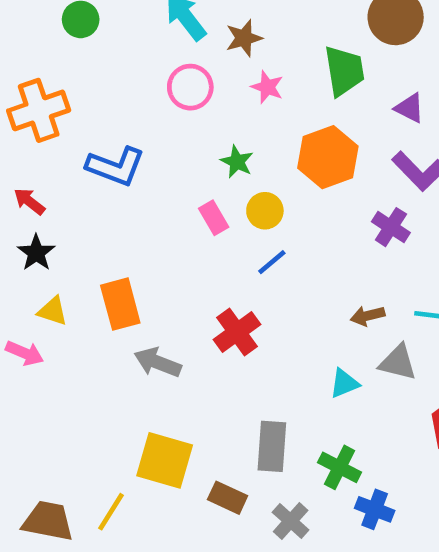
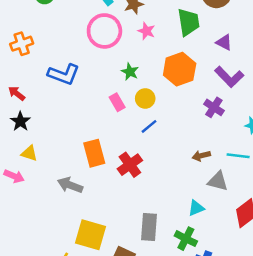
pink circle: (190, 87) -> (104, 31), size x1.4
orange cross: (39, 110) -> (22, 44), size x0.7
orange rectangle: (120, 304) -> (94, 153), moved
gray arrow: (158, 362) -> (70, 185), moved
cyan triangle: (344, 383) -> (196, 208), moved

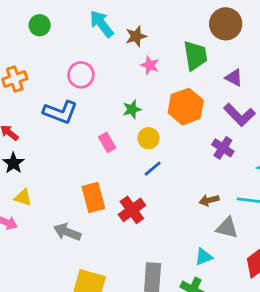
pink circle: (104, 31) -> (81, 75), moved, size x0.7
green star: (130, 72) -> (132, 109), turned 30
pink rectangle: (117, 102) -> (107, 142), moved

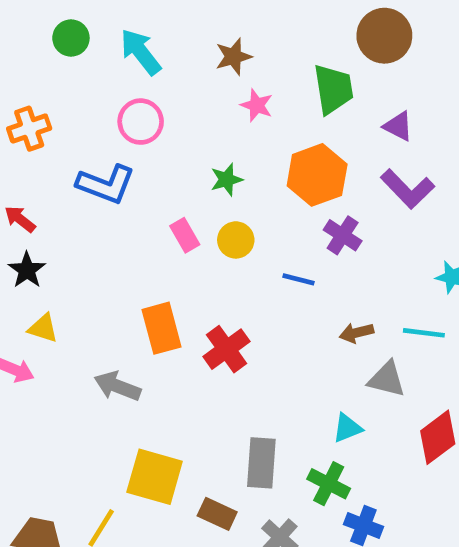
cyan arrow: (102, 24) -> (141, 52), moved
yellow circle: (148, 138) -> (236, 240), moved
purple cross: (223, 148) -> (343, 235), moved
blue line: (153, 169) -> (298, 279), moved, turned 54

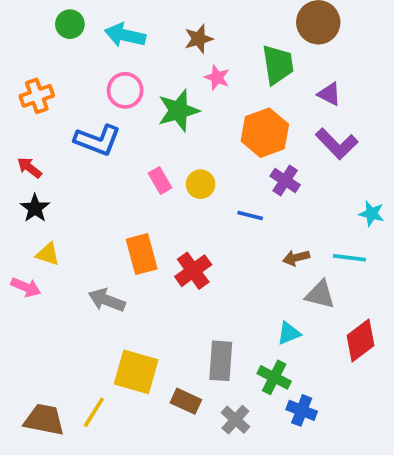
cyan arrow: (141, 52) -> (125, 35), turned -39
green star: (227, 180) -> (178, 111), moved, size x1.6

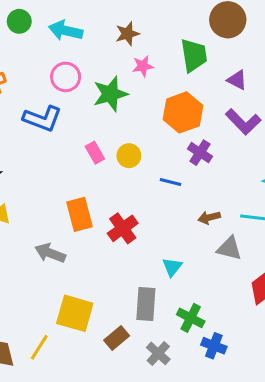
pink star: (217, 77) -> (143, 66), turned -30
cyan triangle: (289, 333) -> (172, 267), moved, turned -30
brown rectangle: (186, 401) -> (117, 338), turned -65

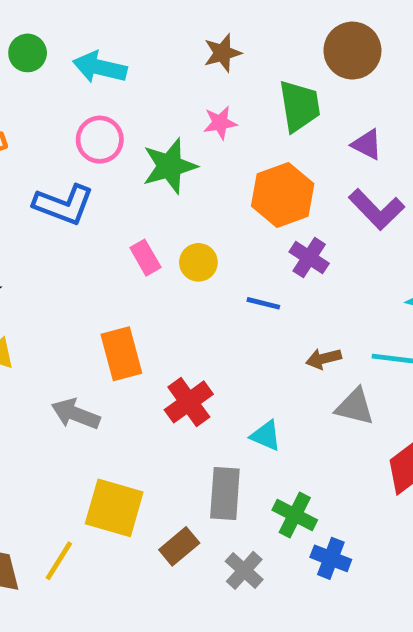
brown star: (127, 34) -> (222, 53), moved
red cross: (123, 228) -> (189, 402), moved
cyan triangle: (172, 267) -> (266, 436), turned -45

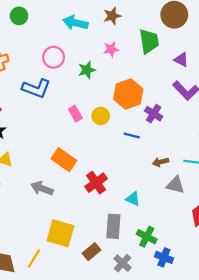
cyan arrow: (100, 67) -> (75, 23), moved
green star: (170, 166) -> (87, 70), size x0.7
orange hexagon: (283, 195) -> (128, 94), moved
orange rectangle: (121, 354) -> (64, 160), turned -40

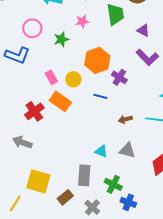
orange rectangle: (64, 160) -> (60, 101), moved
red cross: (96, 183) -> (34, 111), moved
gray triangle: (175, 185) -> (127, 150), moved

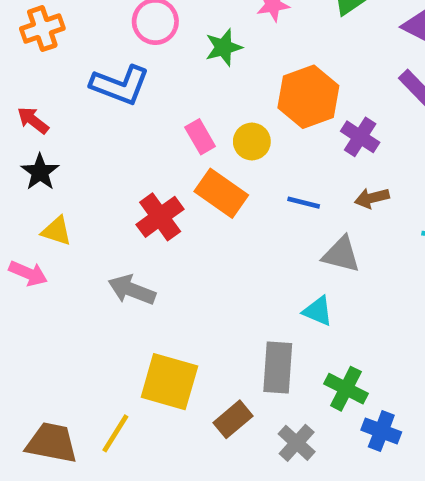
blue line: (100, 96) -> (304, 203), moved
brown arrow: (125, 119) -> (372, 198), moved
gray triangle: (127, 150) -> (341, 254), moved

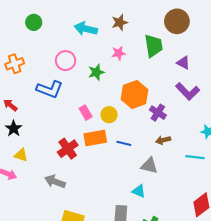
orange rectangle: (221, 193) -> (95, 138), turned -45
blue line: (304, 203) -> (124, 143), moved

